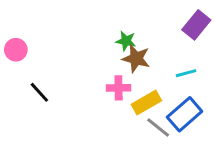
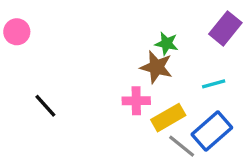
green star: (126, 41) -> (166, 44), moved
pink circle: (16, 50) -> (17, 32), moved

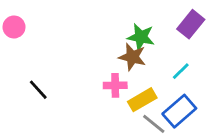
green star: (166, 44) -> (141, 37), size x1.4
cyan line: (214, 84) -> (181, 71), turned -30

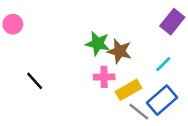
green star: (141, 37) -> (98, 43), moved

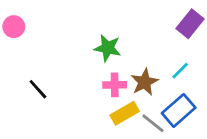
brown star: (120, 51) -> (145, 82), moved, turned 30
yellow rectangle: (129, 90) -> (125, 113), moved

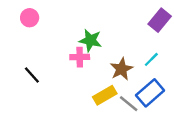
pink circle: (14, 27) -> (30, 18), moved
pink cross: (115, 85) -> (80, 57), moved

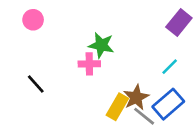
brown star: (121, 69) -> (136, 97), moved
yellow rectangle: (105, 95) -> (117, 107), turned -30

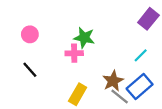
pink circle: (33, 20) -> (30, 34), moved
yellow rectangle: (117, 107) -> (78, 94), moved

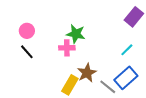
black line: (30, 70) -> (27, 52), moved
brown star: (113, 81) -> (87, 73), moved

